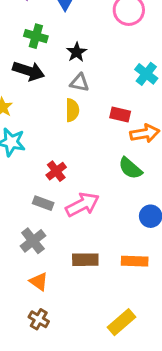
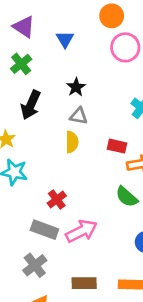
green cross: (36, 36) -> (21, 64), moved, turned 35
black arrow: (29, 71) -> (31, 105), turned 96
gray rectangle: (43, 203) -> (44, 230), size x1.4

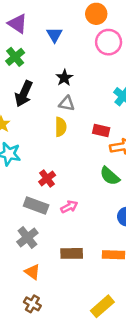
pink arrow: (81, 231) -> (69, 207), size x0.6

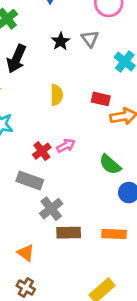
gray triangle: (67, 104) -> (90, 39), moved, turned 42
green semicircle: (110, 176) -> (110, 164), moved
pink arrow: (69, 207) -> (66, 146), moved
gray cross: (27, 237) -> (51, 209), moved

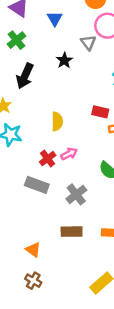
gray triangle: (90, 39) -> (88, 42), moved
yellow semicircle: (57, 95) -> (57, 121), moved
gray cross: (51, 209) -> (76, 194), moved

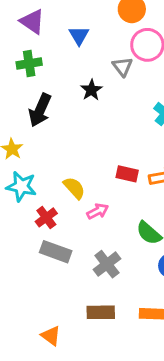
green cross: (16, 40) -> (29, 64), turned 30
red rectangle: (100, 112) -> (127, 174), moved
yellow semicircle: (57, 121) -> (74, 188), moved, turned -42
red cross: (48, 159) -> (46, 217), moved

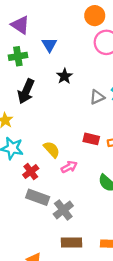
blue triangle: (79, 36) -> (49, 45), moved
gray triangle: (122, 67) -> (97, 97), moved, turned 42
gray cross: (107, 264) -> (63, 210), moved

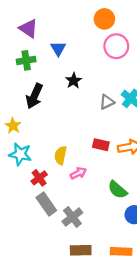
yellow semicircle: (52, 149) -> (61, 155), turned -126
gray rectangle: (38, 197) -> (46, 204), turned 35

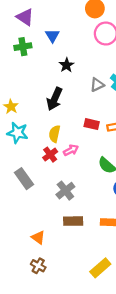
black arrow: (34, 96) -> (55, 99), moved
red cross: (39, 178) -> (50, 155), moved
gray rectangle: (46, 204) -> (24, 179), moved

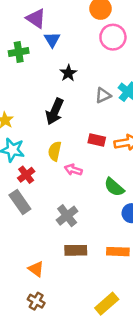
purple triangle: (25, 17) -> (36, 19), moved
pink arrow: (71, 150) -> (73, 170), turned -136
red cross: (50, 155) -> (26, 175), moved

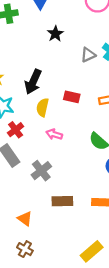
black arrow: (55, 112) -> (33, 82), moved
red rectangle: (97, 140) -> (72, 97), moved
pink arrow: (73, 170) -> (54, 134), moved
gray cross: (67, 216) -> (41, 171), moved

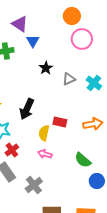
gray triangle: (88, 55) -> (69, 79), moved
yellow semicircle: (42, 107) -> (44, 133), moved

